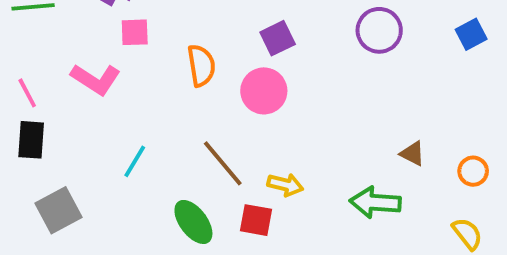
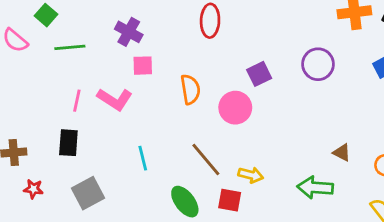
purple square: (278, 38) -> (259, 74), moved
pink line: (27, 93) -> (77, 101), moved, turned 40
cyan line: (135, 161) -> (143, 158), turned -45

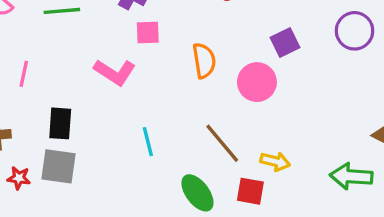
pink line: (77, 101) -> (24, 74), moved
gray square: (88, 193) -> (59, 166), moved, turned 36

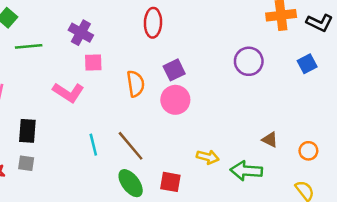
purple square: (285, 42) -> (174, 70), moved
brown line: (222, 143) -> (131, 146), moved
yellow arrow: (275, 161) -> (208, 157), moved
gray square: (59, 166) -> (26, 163), size x0.6

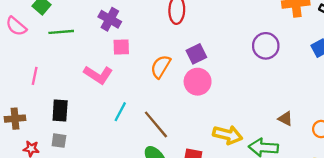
orange semicircle: (136, 84) -> (161, 67), turned -140
cyan line: (93, 145) -> (120, 112), moved, turned 42
yellow arrow: (208, 157) -> (228, 135), size x1.4

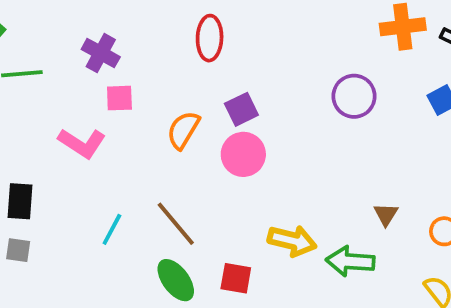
cyan line: (120, 112) -> (112, 229), moved
brown triangle: (285, 119) -> (386, 214), turned 35

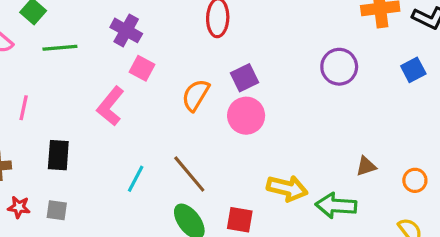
pink square: (119, 98) -> (142, 68), turned 30
pink L-shape: (82, 143) -> (110, 106), turned 96
brown triangle: (386, 214) -> (366, 166), turned 40
gray square: (18, 250) -> (57, 210), moved

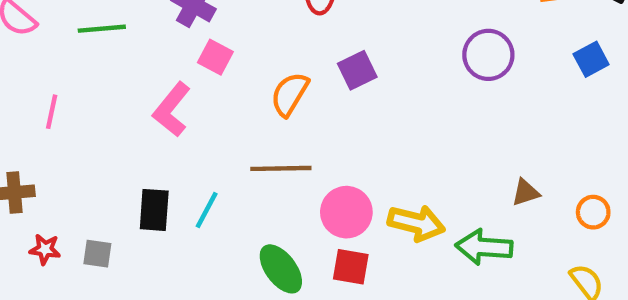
pink circle: (246, 116) -> (346, 212), moved
black rectangle: (58, 155) -> (154, 210), moved
brown line: (189, 174) -> (281, 168), moved, turned -51

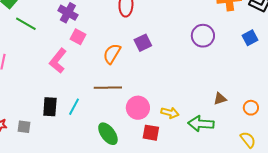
green line: (102, 29) -> (26, 24), turned 35
yellow arrow: (416, 223) -> (170, 113), size x0.7
red square: (351, 267) -> (151, 133), moved

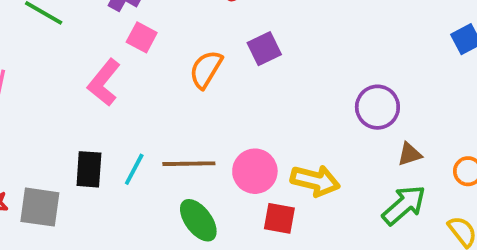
purple circle: (203, 36) -> (377, 107), moved
brown line: (108, 88) -> (189, 164), moved
yellow arrow: (170, 113) -> (315, 181), size x1.4
green arrow: (201, 124) -> (404, 205), moved, turned 135
gray square: (24, 127) -> (40, 207), size x1.6

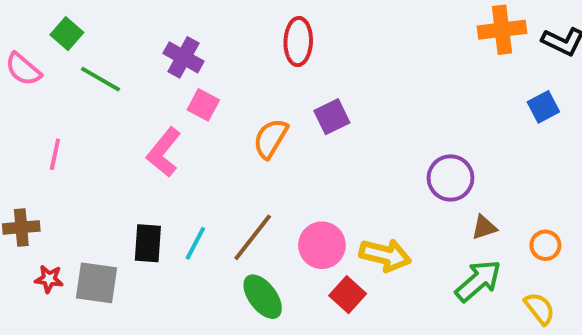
brown line: (189, 164) -> (253, 237), turned -51
red square: (279, 218) -> (348, 295), turned 32

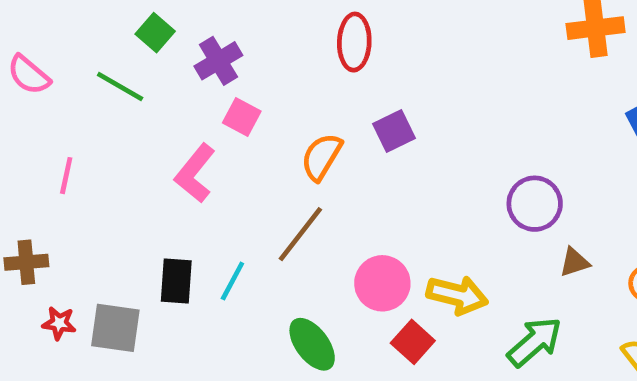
green square: (67, 34) -> (155, 33), moved
purple cross: (184, 57) -> (218, 61), turned 30
brown line: (253, 237) -> (300, 234), moved
green arrow: (478, 281) -> (535, 342), moved

